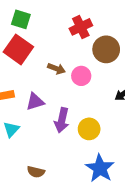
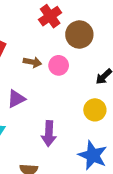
purple arrow: (62, 120) -> (49, 134), moved
yellow circle: (89, 129) -> (95, 110), moved

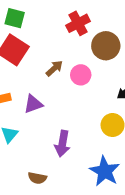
brown arrow: (32, 62) -> (54, 68), turned -60

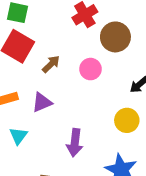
brown arrow: (54, 68) -> (51, 64), moved

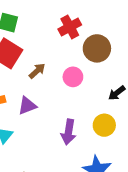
purple arrow: (75, 143) -> (68, 132), moved

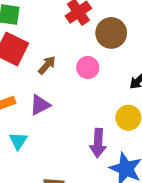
purple arrow: (68, 132) -> (98, 143), moved

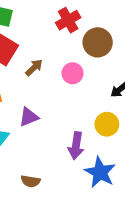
purple triangle: (40, 105) -> (29, 117), moved

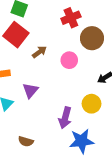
purple triangle: (29, 117) -> (30, 91), turned -35
blue star: (100, 172) -> (82, 141), turned 30

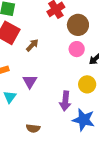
pink circle: (69, 60) -> (77, 49), moved
blue star: (82, 141) -> (84, 120), turned 30

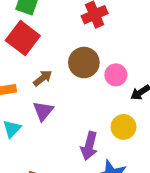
brown circle: (78, 25) -> (84, 63), moved
brown arrow: (32, 45) -> (43, 78), moved

